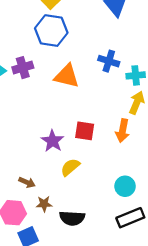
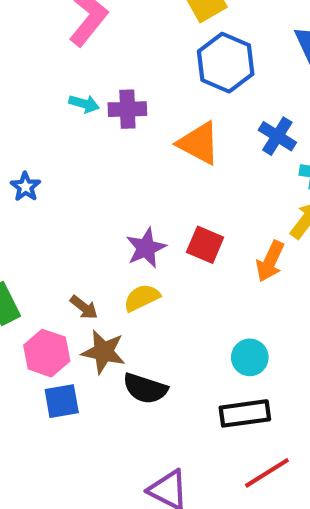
blue hexagon: (51, 31) -> (226, 63), moved
yellow semicircle: (70, 167) -> (142, 298), moved
brown star: (44, 204) -> (104, 352), size x1.5

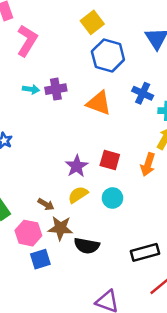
cyan circle: (250, 357) -> (112, 198), moved

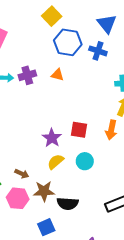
blue cross: (143, 93) -> (98, 51), moved
orange triangle: (99, 103) -> (57, 75), moved, size x0.6
brown arrow: (46, 204) -> (22, 174), moved
blue square: (40, 259) -> (46, 227), moved

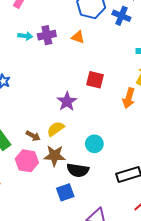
red square: (79, 130) -> (95, 80), moved
cyan circle: (85, 161) -> (94, 144), moved
yellow semicircle: (56, 162) -> (56, 129), moved
blue square: (46, 227) -> (65, 192), moved

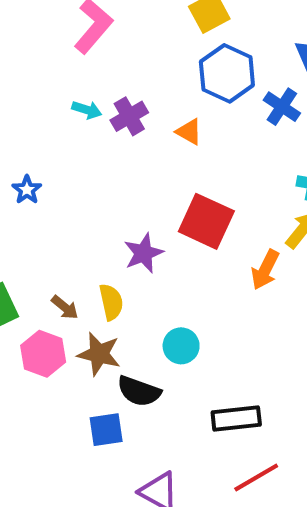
purple cross: (47, 35) -> (129, 116), turned -30
red square: (95, 80) -> (206, 221), size x1.5
yellow semicircle: (56, 129) -> (111, 302), turned 102

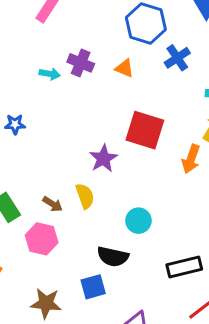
blue cross: (282, 107) -> (177, 58), moved, turned 30
cyan arrow: (87, 110) -> (50, 74), moved
purple cross: (129, 116) -> (81, 63), turned -30
blue star: (27, 190) -> (15, 124), turned -30
brown star: (99, 354) -> (46, 303), moved

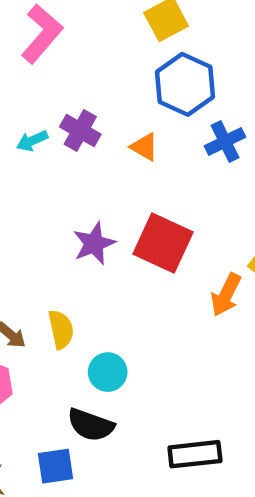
cyan arrow: (50, 74) -> (32, 141), turned 138
purple star: (103, 158) -> (94, 243), moved
cyan circle: (138, 221) -> (108, 372), moved

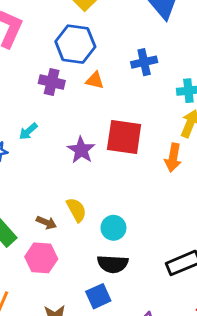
blue hexagon: (185, 84) -> (75, 44), moved
cyan arrow: (32, 141) -> (28, 131), moved
blue cross: (225, 142) -> (144, 62), turned 30

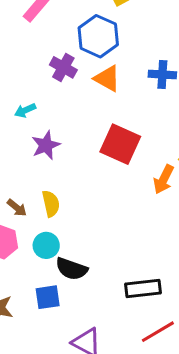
orange triangle: (95, 80) -> (107, 78), size x1.4
purple star: (81, 150) -> (46, 145), moved
cyan circle: (113, 228) -> (46, 245), moved

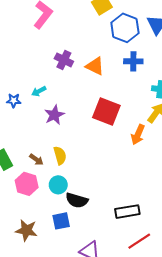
blue hexagon: (98, 36) -> (125, 28), moved

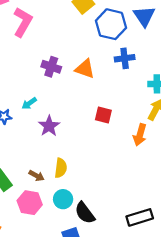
red square: (106, 111) -> (103, 115), size x0.6
yellow semicircle: (60, 156) -> (61, 168), turned 30
black semicircle: (77, 200) -> (85, 213), turned 45

